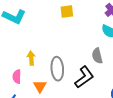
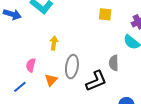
yellow square: (67, 12) -> (105, 14), moved
yellow arrow: (31, 58) -> (54, 43), moved

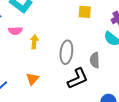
pink semicircle: (31, 65) -> (15, 31), moved, turned -104
gray ellipse: (72, 67) -> (66, 52), moved

